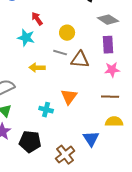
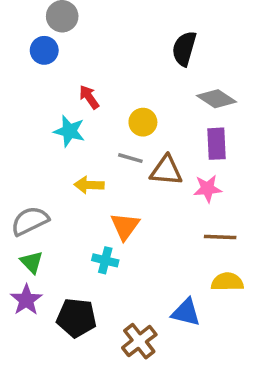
pink star: (112, 70) -> (208, 189), moved
orange triangle: (69, 97) -> (125, 226), moved
blue triangle: (91, 139) -> (186, 312), turned -42

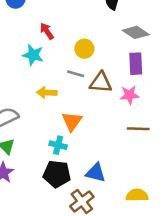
yellow semicircle: (227, 282) -> (137, 195), moved
blue triangle: (186, 312) -> (96, 173), moved
black pentagon: (77, 318) -> (57, 174), moved

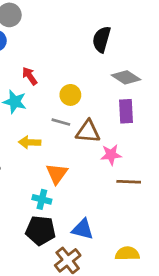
pink star: (129, 95) -> (111, 155), moved

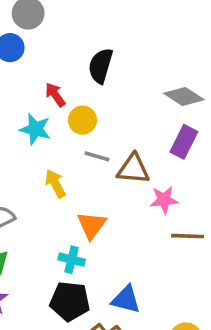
black semicircle: (102, 39) -> (101, 66), moved
yellow circle: (70, 95) -> (82, 120), moved
purple rectangle: (126, 111) -> (184, 142), turned 30
yellow arrow: (30, 142) -> (55, 184), turned 60

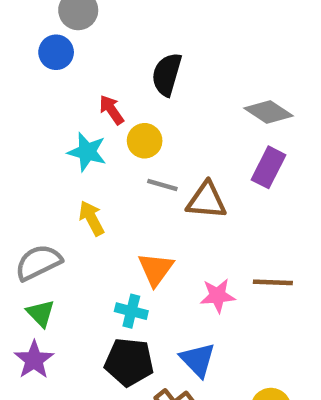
yellow arrow: (55, 184) -> (91, 218), moved
pink star: (164, 200) -> (218, 296), moved
blue triangle: (126, 299) -> (198, 360), turned 32

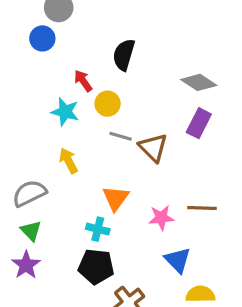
brown triangle: (207, 200) -> (153, 148), turned 40
blue triangle: (198, 360) -> (178, 260), moved

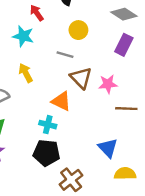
yellow circle: (108, 104) -> (78, 30), moved
brown triangle: (153, 148) -> (81, 78), moved
orange triangle: (116, 198) -> (61, 101), turned -40
pink star: (161, 218) -> (108, 84), moved

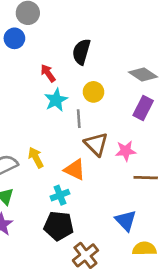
cyan star: (23, 36) -> (56, 100), moved, turned 30
gray line: (65, 55) -> (79, 119), turned 70
yellow arrow: (26, 73) -> (36, 158), moved
cyan cross: (48, 125) -> (60, 195), turned -35

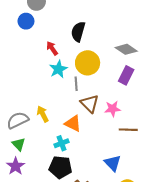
yellow circle: (93, 92) -> (88, 63), size x1.5

